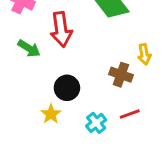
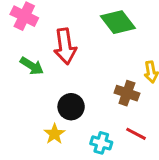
red line: (130, 114) -> (136, 134), turned 48
cyan cross: (96, 123) -> (101, 143), turned -36

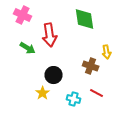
green diamond: (118, 22) -> (85, 19), turned 30

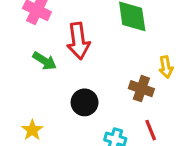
yellow star: (43, 93) -> (32, 130), moved
red line: (97, 93) -> (151, 130), turned 40

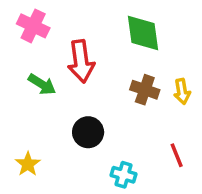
brown cross: (141, 89) -> (145, 90), moved
red line: (151, 130) -> (177, 155), moved

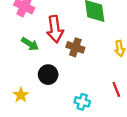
brown cross: (145, 90) -> (75, 47), moved
black circle: (88, 132) -> (48, 75), moved

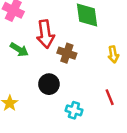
black circle: (48, 75) -> (49, 84), moved

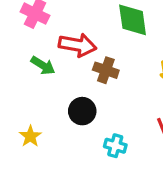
red arrow: (45, 34) -> (78, 45), turned -72

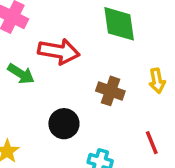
brown cross: (106, 70) -> (110, 91), moved

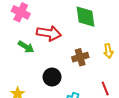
brown cross: (110, 91) -> (80, 57), turned -35

